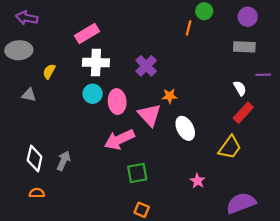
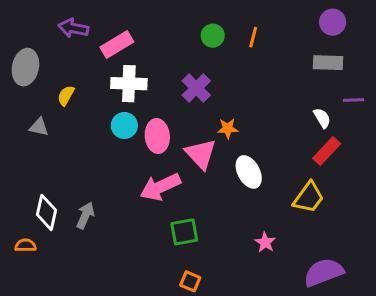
green circle: (204, 11) -> (213, 36), moved
purple arrow: (27, 18) -> (73, 28), moved
gray ellipse: (19, 50) -> (25, 67), turned -75
orange semicircle: (37, 193) -> (25, 245), moved

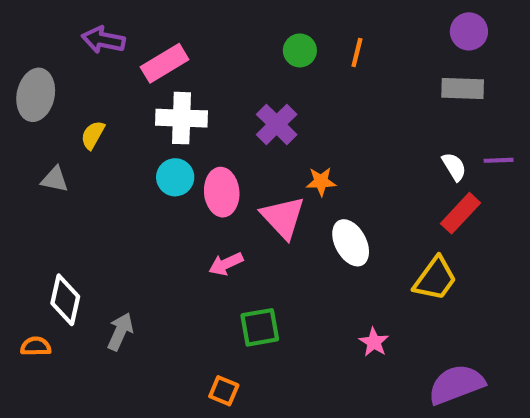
purple line: (354, 100) -> (499, 160), moved
pink arrow: (160, 187) -> (226, 264), size x0.6
gray arrow: (85, 215) -> (120, 332), moved
orange square: (190, 281) -> (224, 391), moved

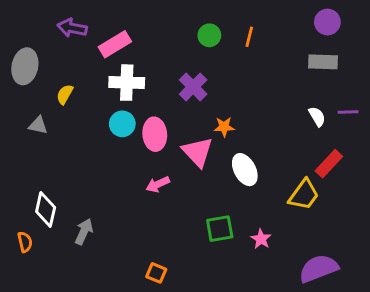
red rectangle: (460, 213) -> (329, 164), moved
green square: (260, 327) -> (220, 229), moved
orange semicircle: (36, 346) -> (25, 242), turned 78

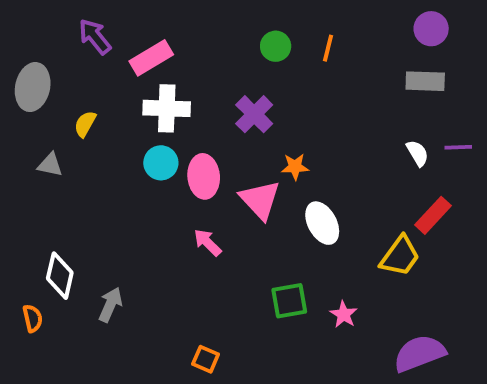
purple arrow: (72, 28) -> (95, 36), turned 40
pink arrow: (158, 184) -> (208, 243), turned 70

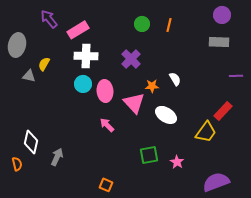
white semicircle: (417, 153) -> (175, 79), moved
gray triangle: (50, 165) -> (29, 76), moved
white ellipse: (322, 223) -> (166, 115), turned -30

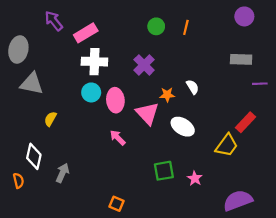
gray rectangle: (219, 42) -> (241, 59), moved
yellow semicircle: (44, 64) -> (50, 119), moved
gray triangle: (29, 76) -> (32, 84), size x1.6

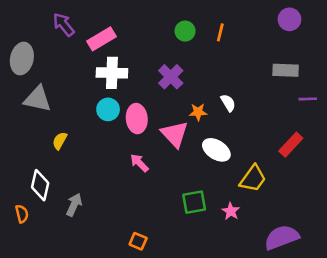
yellow trapezoid: (227, 145) -> (253, 179), moved

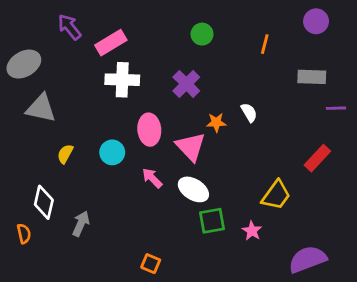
orange line: (220, 32) -> (265, 44), moved
gray ellipse: (22, 58) -> (24, 64), turned 48
cyan circle: (108, 109) -> (112, 152), moved
white ellipse: (216, 150) -> (193, 189), moved

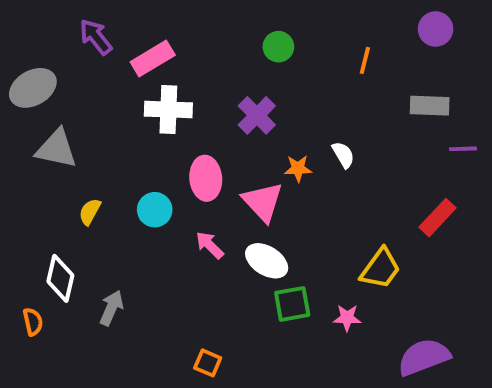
pink star: (252, 231) -> (347, 318), turned -30

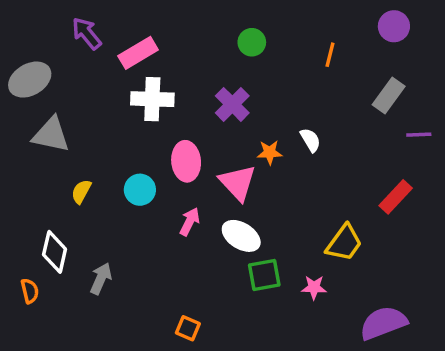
gray rectangle: (430, 106) -> (389, 96), turned -56
pink arrow: (210, 245) -> (190, 222), turned 72

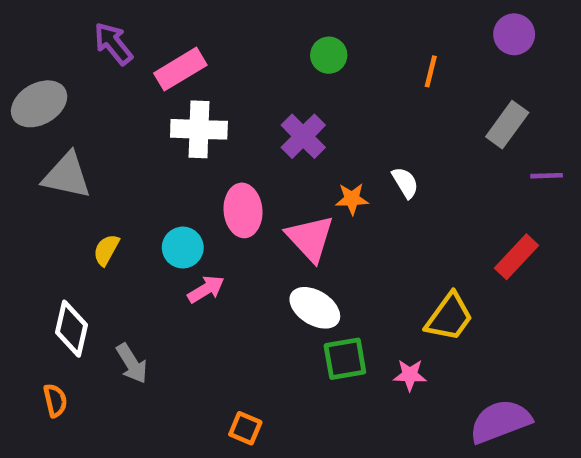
pink arrow: (190, 222) -> (206, 289), moved, turned 32
gray arrow: (101, 279) -> (132, 363), turned 124
orange semicircle: (30, 291) -> (55, 400), moved

